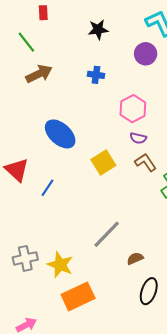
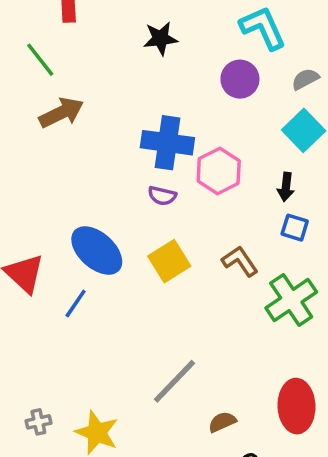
blue cross: (96, 75) -> (167, 143), moved, size x1.8
blue ellipse: (60, 134) -> (97, 251), moved
purple semicircle: (138, 138) -> (162, 196), moved
gray cross: (25, 258) -> (38, 422), size x0.6

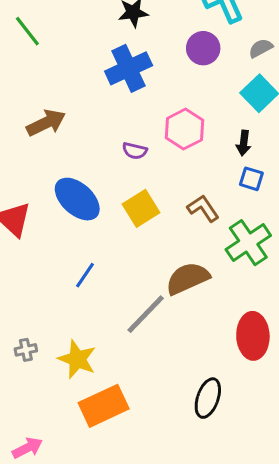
brown arrow: (61, 113) -> (46, 123), moved
blue cross: (167, 143) -> (129, 68), moved, turned -33
blue line: (76, 304) -> (85, 275), moved
brown semicircle: (222, 422) -> (188, 278), moved, size x1.8

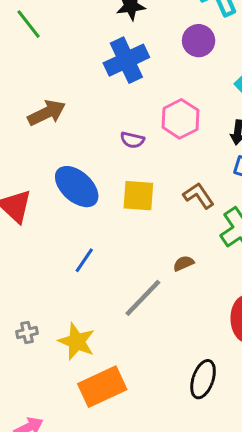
yellow square: (141, 208) -> (138, 196), turned 36
brown semicircle: (188, 278) -> (183, 263), size x0.5

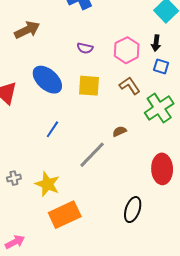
pink hexagon: (180, 119) -> (127, 50), moved

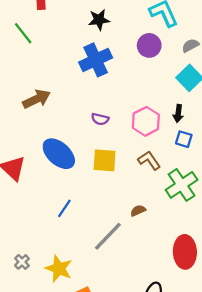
gray cross: (14, 178) -> (22, 262), turned -32

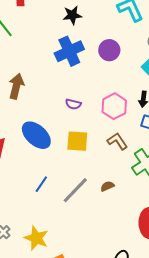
purple circle: (149, 45) -> (109, 50), moved
brown arrow: (36, 99) -> (16, 86), turned -50
gray line: (108, 236) -> (75, 190), moved

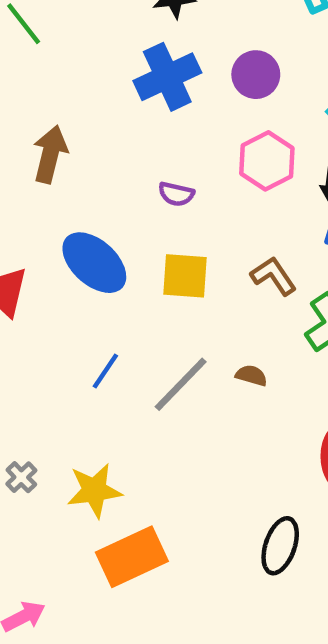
pink hexagon: (114, 106) -> (267, 161), moved
brown semicircle: (107, 186) -> (251, 375), turned 40
yellow star: (36, 238) -> (94, 490), turned -30

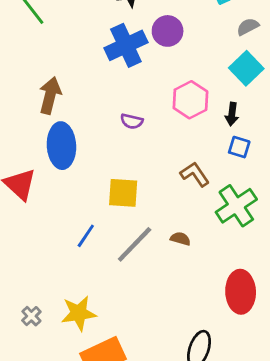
purple circle: (256, 75) -> (168, 31), moved
blue ellipse: (94, 263) -> (61, 146), moved, turned 45
yellow square: (185, 276) -> (123, 193), moved
gray cross: (21, 477) -> (31, 316), moved

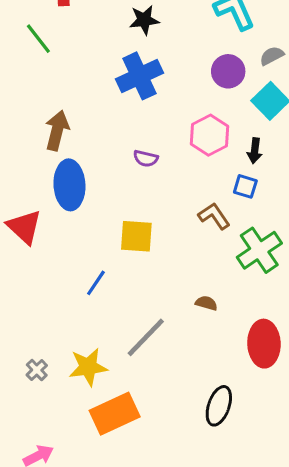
purple circle: (168, 31) -> (228, 71), moved
blue square: (239, 147) -> (245, 186), moved
brown semicircle: (180, 239) -> (206, 303), moved
gray line: (135, 244) -> (146, 337), moved

